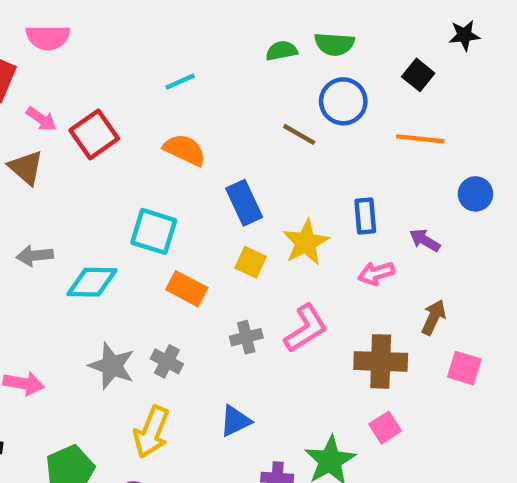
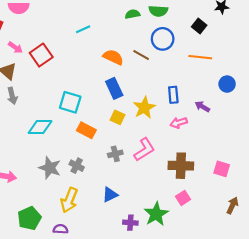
orange semicircle: (185, 150) -> (113, 57), moved
gray arrow: (35, 256) -> (12, 96), moved, turned -98
brown arrow: (434, 317) -> (232, 205), moved

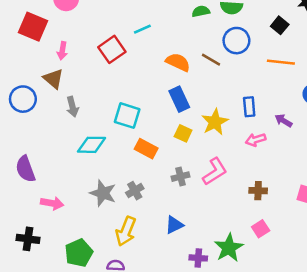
pink arrow: (15, 47) -> (62, 51), turned 64
red square: (41, 55) -> (112, 49), moved
gray arrow: (12, 96) -> (72, 107), moved
gray cross: (77, 166) -> (135, 191), turned 32
brown cross: (181, 166) -> (258, 191), size x0.6

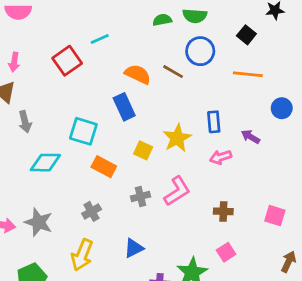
blue rectangle: (179, 99) -> (124, 107), moved
gray star: (103, 193) -> (39, 222), moved

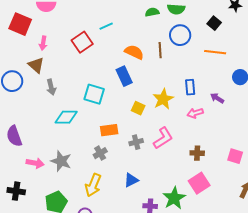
brown line: (173, 72) -> (160, 50), turned 56
orange rectangle: (104, 167) -> (109, 130), moved, turned -36
pink square: (226, 252) -> (199, 183), size x1.5

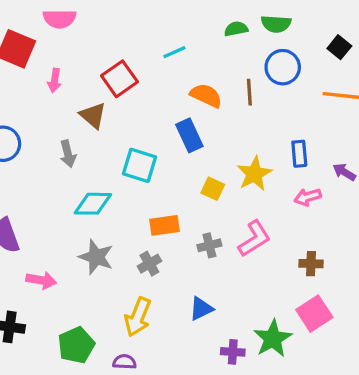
cyan line: (106, 26) -> (174, 52), moved
brown triangle: (36, 65) -> (93, 115), moved
gray star: (61, 161) -> (96, 257), moved

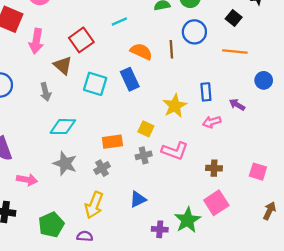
pink arrow: (55, 80) -> (36, 41), size x1.5
cyan square: (139, 165) -> (95, 84), moved
yellow square: (213, 189) -> (146, 129), moved
pink L-shape: (254, 239) -> (175, 151), turned 52

